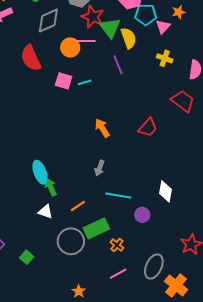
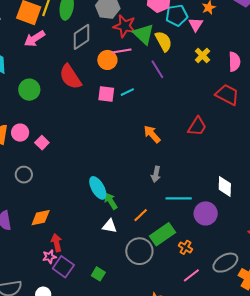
yellow cross: (165, 58) -> (202, 55), turned 35
purple circle: (142, 215) -> (206, 213), size x1.5
gray ellipse: (154, 266) -> (225, 263), turned 45

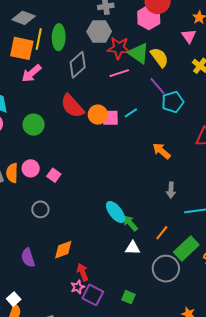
cyan pentagon: (177, 15) -> (173, 102), moved
orange circle: (107, 60) -> (98, 115), moved

